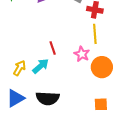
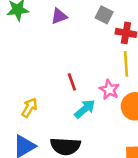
cyan arrow: (41, 66) -> (85, 109), moved

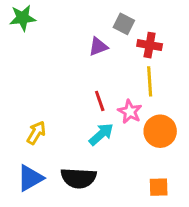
purple triangle: (59, 16) -> (98, 47), moved
red line: (72, 82) -> (100, 101), moved

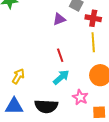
pink star: (130, 112) -> (80, 97), moved
blue triangle: (30, 178) -> (14, 106), turned 30

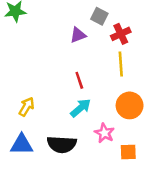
red cross: (93, 18) -> (121, 34), turned -35

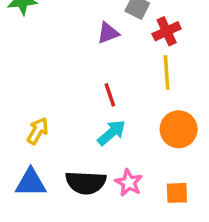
pink star: (104, 133) -> (129, 183), moved

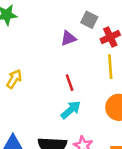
yellow arrow: (38, 131) -> (14, 79), moved

